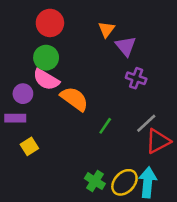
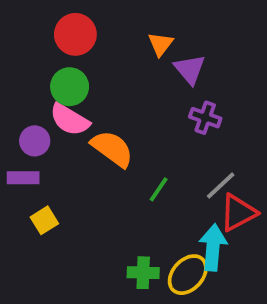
green cross: (95, 181) -> (143, 273), turned -30
cyan arrow: (148, 182) -> (213, 247), moved

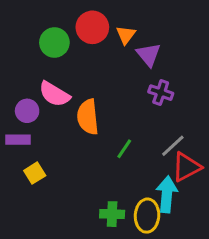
red circle: (75, 34) -> (92, 27), moved
green circle: (70, 87) -> (54, 43), moved
orange semicircle: (112, 149) -> (88, 117), turned -132
yellow ellipse: (188, 275) -> (147, 216), turned -40

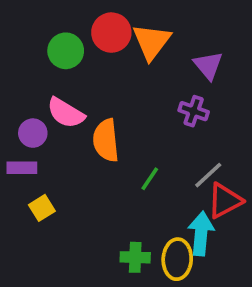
orange triangle: (126, 35) -> (152, 42), size x1.6
purple triangle: (149, 55) -> (208, 65), moved

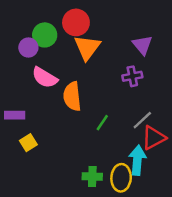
orange triangle: (152, 42) -> (87, 48), moved
purple cross: (194, 111) -> (132, 76), turned -30
purple circle: (33, 133) -> (28, 48), moved

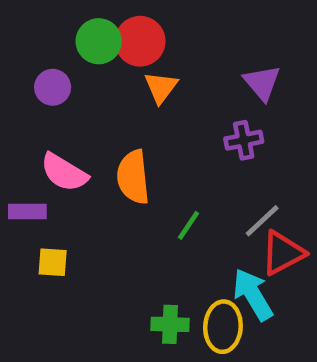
green circle: (45, 35) -> (99, 41), moved
orange triangle: (87, 48) -> (161, 87), size x0.7
pink semicircle: (45, 78) -> (64, 172), moved
yellow square: (28, 143) -> (53, 262), turned 36
cyan arrow: (137, 160) -> (253, 294), turned -36

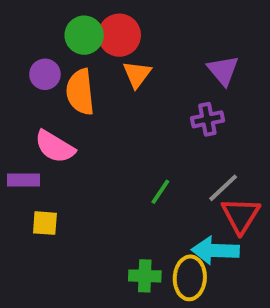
orange semicircle: (133, 177) -> (80, 92), moved
red triangle: (283, 253) -> (241, 215), turned -30
cyan arrow: (253, 294) -> (215, 250), turned -57

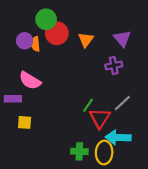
red circle: (119, 35) -> (57, 33), moved
orange triangle: (137, 74) -> (86, 40), moved
orange semicircle: (80, 92) -> (35, 44), moved, size x0.6
red triangle: (241, 215) -> (100, 118), moved

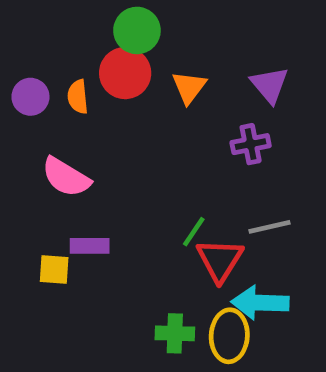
green circle: (46, 19) -> (137, 30), moved
purple circle: (25, 41) -> (30, 97), moved
purple rectangle: (13, 99) -> (90, 246), moved
gray line: (122, 103) -> (269, 227), turned 30

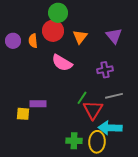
purple cross: (251, 144) -> (105, 70), moved
pink semicircle: (66, 177) -> (62, 63), moved

